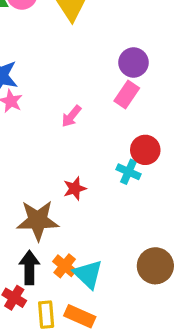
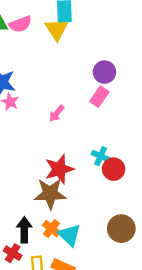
red circle: (145, 150) -> (114, 169), moved
red star: (75, 189) -> (59, 169), size x1.6
brown star: (38, 220) -> (50, 194), moved

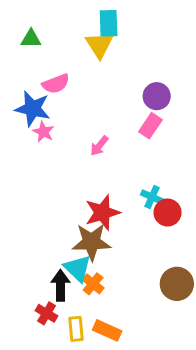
pink semicircle: (20, 24) -> (56, 84), moved
cyan triangle: (70, 235) -> (78, 268), moved

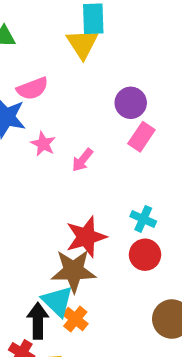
purple circle: (157, 96) -> (131, 103), moved
pink star: (43, 132) -> (43, 144), moved
red circle: (168, 213) -> (145, 255), moved

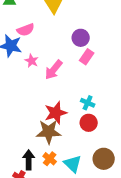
pink arrow: (82, 160) -> (54, 70), size x1.5
cyan triangle: (57, 301) -> (73, 164), moved

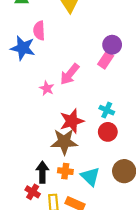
pink semicircle: (26, 30) -> (39, 31), turned 108
purple circle: (81, 38) -> (112, 45), moved
pink star: (32, 61) -> (47, 88), moved
orange cross: (50, 159) -> (65, 171), turned -32

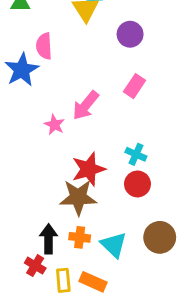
purple circle: (112, 45) -> (130, 34), moved
blue star: (23, 48) -> (22, 70), turned 30

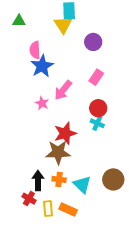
blue star: (22, 70) -> (42, 66), moved
red circle: (137, 184) -> (98, 108), moved

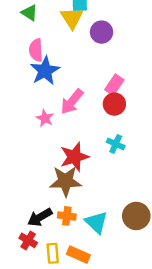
green triangle: (19, 21) -> (29, 13), moved, turned 32
purple circle: (93, 42) -> (102, 32), moved
red circle: (98, 108) -> (114, 104), moved
black arrow: (38, 180) -> (40, 217), turned -120

